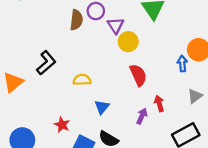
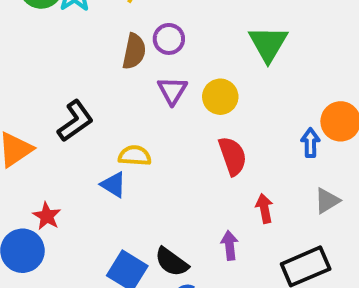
purple triangle: (116, 25) -> (172, 91), moved
blue triangle: (102, 107) -> (113, 185), moved, turned -42
purple arrow: (142, 116) -> (230, 245), moved, turned -35
red star: (62, 125) -> (47, 216), moved

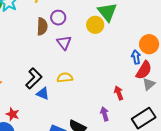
yellow circle: (220, 97) -> (95, 25), moved
black L-shape: (75, 121) -> (34, 78), moved
yellow semicircle: (135, 156) -> (65, 78), moved
red semicircle: (233, 156) -> (144, 70), moved, turned 60

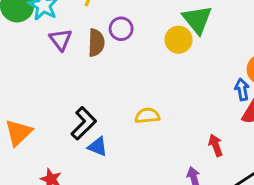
purple triangle: (64, 43) -> (61, 40), moved
yellow semicircle: (65, 78) -> (147, 116), moved

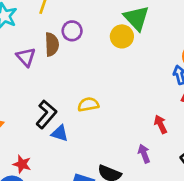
purple triangle: (61, 40) -> (26, 57), moved
yellow semicircle: (147, 116) -> (88, 104), moved

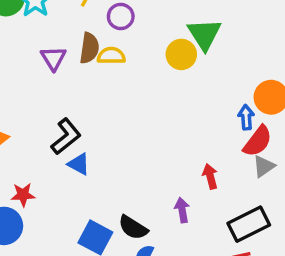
purple circle: (72, 31) -> (121, 16), moved
yellow semicircle: (88, 104) -> (111, 56), moved
red star: (22, 164) -> (23, 195), turned -30

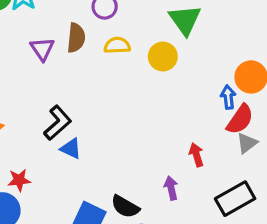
yellow circle: (181, 54) -> (163, 57), moved
yellow semicircle: (111, 56) -> (117, 45), moved

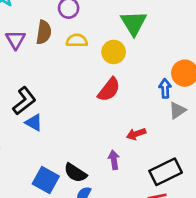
red semicircle: (240, 119) -> (109, 90), moved
gray triangle: (247, 143) -> (177, 110), moved
red arrow: (196, 155) -> (136, 134), turned -96

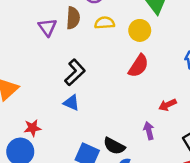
black L-shape: (24, 101) -> (75, 72), moved

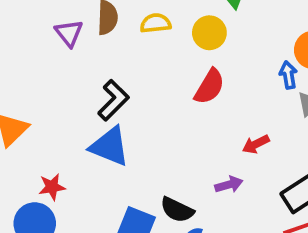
blue triangle: (71, 103) -> (110, 146), size x1.6
purple arrow: (149, 131) -> (229, 185), turned 90

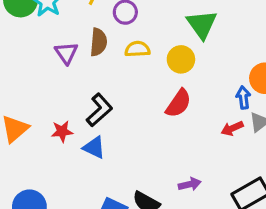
red arrow: (256, 144) -> (232, 128), moved
blue triangle: (110, 146) -> (94, 147), size x0.7
red star: (52, 187) -> (62, 131), moved

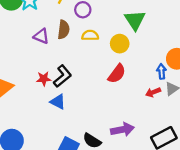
purple triangle: (66, 53) -> (41, 36), turned -35
red star: (62, 131) -> (44, 79), moved
purple arrow: (190, 184) -> (122, 130), size x1.5

